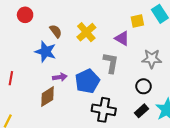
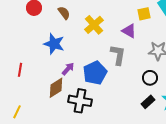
brown semicircle: (56, 31) -> (64, 13), moved
purple arrow: (60, 77) -> (68, 69), turned -40
black cross: (104, 110) -> (80, 101), moved

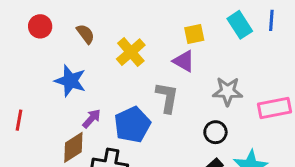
yellow square: (144, 14) -> (194, 34), moved

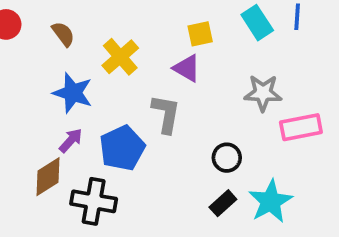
blue star: (70, 81) -> (73, 93), moved
gray star: (228, 91) -> (263, 93), moved

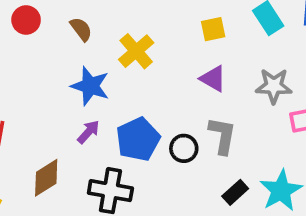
purple triangle: (187, 68) -> (213, 79), moved
gray L-shape: (166, 114) -> (222, 136), moved
black circle: (227, 158) -> (184, 148), moved
brown diamond: (48, 177) -> (46, 178), moved

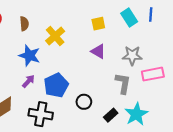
brown semicircle: (81, 29) -> (24, 24), turned 32
gray L-shape: (222, 136) -> (123, 83), moved
black circle: (184, 148) -> (84, 102), moved

